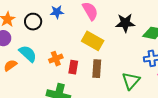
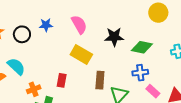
orange cross: (56, 59) -> (34, 89), moved
brown rectangle: (97, 69) -> (100, 80), moved

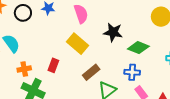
brown rectangle: (100, 80) -> (91, 72), turned 36

